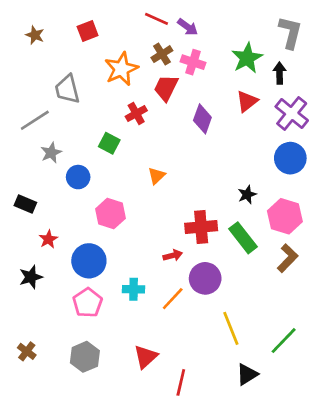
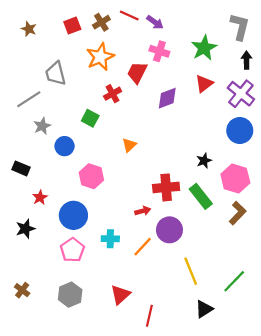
brown cross: (162, 54) -> (101, 22), moved
black arrow: (279, 73) -> (246, 60), moved
purple diamond: (202, 119) -> (167, 98), turned 50

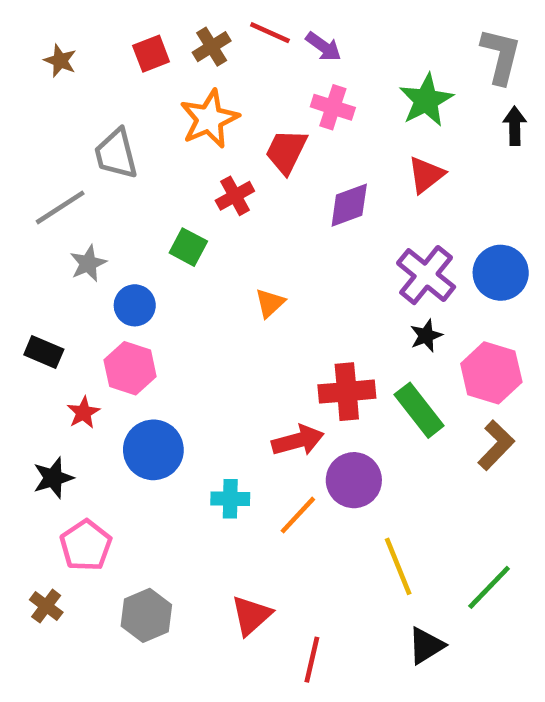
purple cross: (241, 94) -> (426, 275), moved
pink hexagon: (91, 176) -> (130, 368), moved
red arrow: (143, 211) -> (298, 441), size x1.5
pink pentagon: (72, 250) -> (86, 545), moved

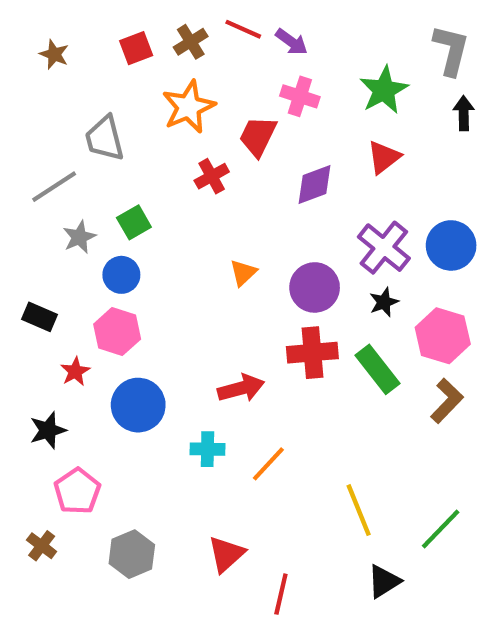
green square: (188, 247) -> (134, 222), moved, turned 32
red arrow: (298, 441) -> (241, 388), moved
purple circle: (354, 480) -> (315, 287), moved

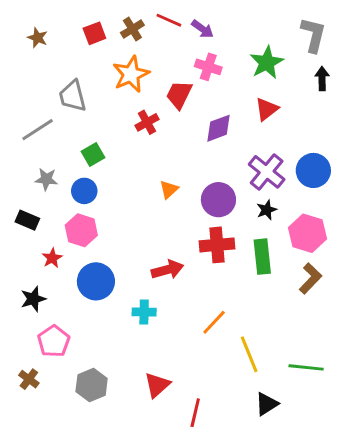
gray star: (79, 237) -> (46, 179), moved, turned 30
green rectangle: (378, 369) -> (262, 257), turned 32
orange line: (268, 464) -> (214, 322), moved
green line: (441, 529) -> (306, 367), turned 52

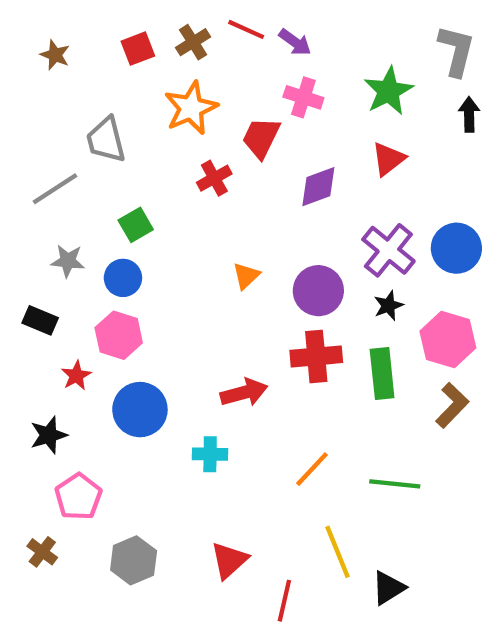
yellow line: (249, 354) -> (337, 552), moved
green line: (306, 367) -> (395, 484), moved

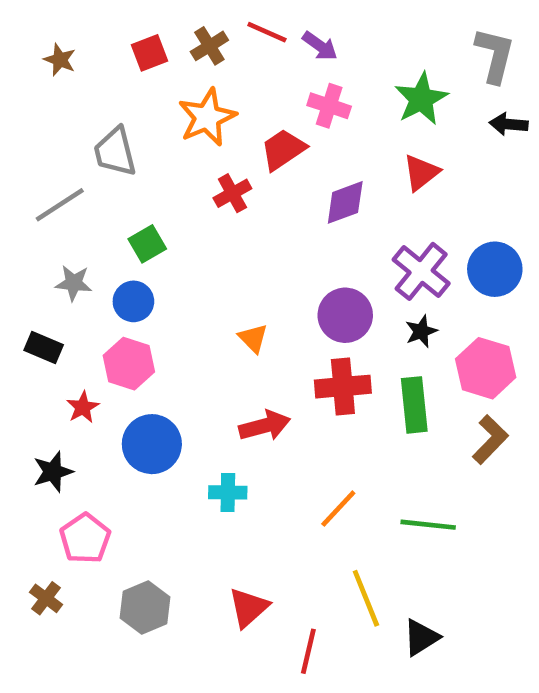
black arrow: (469, 114) -> (509, 124), turned -84
red trapezoid: (261, 138) -> (283, 149), turned 30
orange triangle: (246, 276) -> (253, 338), moved, turned -32

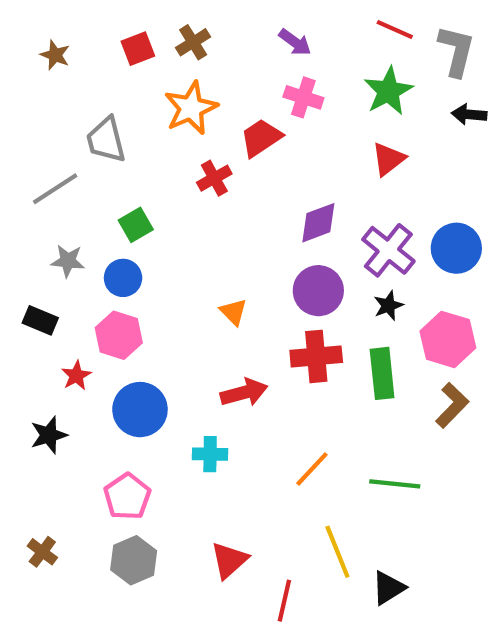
red line: (267, 32) -> (395, 30), moved
purple diamond: (345, 202) -> (318, 223), moved
pink pentagon: (85, 538) -> (127, 497), moved

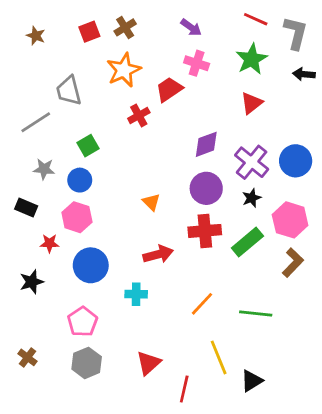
green rectangle: (382, 373) -> (247, 242), turned 56
red star: (76, 376) -> (49, 243), turned 30

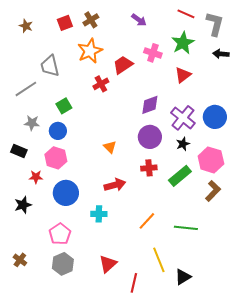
pink cross: (197, 63) -> (153, 53), moved
red cross: (205, 231) -> (149, 168), size x0.7

